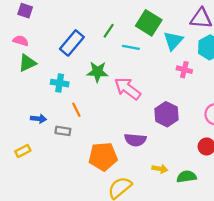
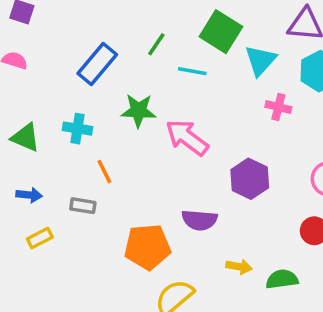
green triangle: (27, 63) -> (25, 138), moved, turned 48
blue arrow: (38, 119) -> (29, 195), moved
yellow rectangle: (23, 151) -> (40, 238), moved

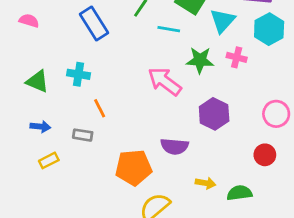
blue rectangle: (97, 64) -> (94, 23), turned -72
green star: (138, 111) -> (200, 60), moved

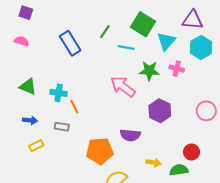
cyan cross: (78, 74) -> (59, 93), moved
red circle: (265, 155) -> (192, 152), moved

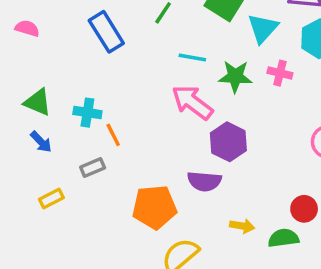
cyan line: (126, 47) -> (192, 58), moved
purple hexagon: (160, 111) -> (228, 142), moved
blue arrow: (30, 120) -> (41, 142), moved, turned 40
gray rectangle: (62, 127) -> (93, 168), turned -32

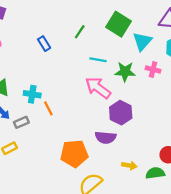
blue rectangle: (106, 32) -> (44, 44), size x0.6
gray rectangle: (93, 168) -> (21, 122), moved

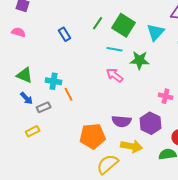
green square: (118, 24) -> (124, 25), moved
pink cross: (153, 69) -> (166, 96), moved
pink arrow: (98, 88) -> (115, 75), size x0.7
purple hexagon: (121, 113) -> (151, 123), moved
yellow arrow: (129, 165) -> (132, 146), moved, size x1.5

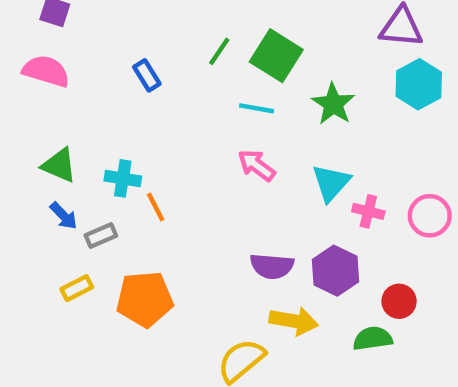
pink semicircle: (19, 32) -> (46, 71), size x1.5
cyan triangle: (156, 32) -> (331, 183), moved
green star: (140, 60) -> (333, 104), moved, turned 30
orange pentagon: (93, 136) -> (145, 299), moved

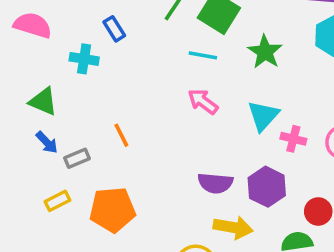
cyan cross: (123, 178) -> (84, 59), moved

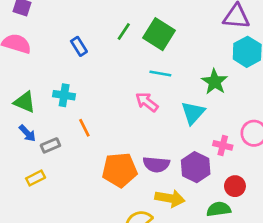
green star: (265, 52) -> (215, 82), moved
cyan line: (203, 55) -> (160, 74), moved
cyan cross: (84, 59) -> (64, 95), moved
pink cross: (293, 139) -> (223, 145), moved
orange pentagon: (112, 210) -> (120, 170), moved

